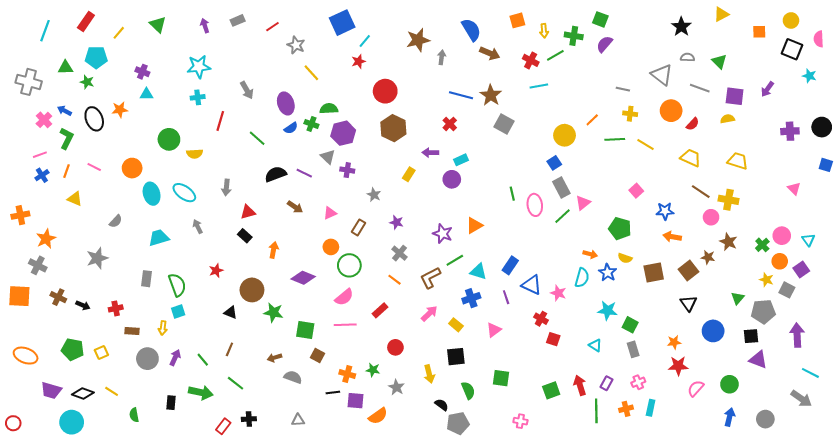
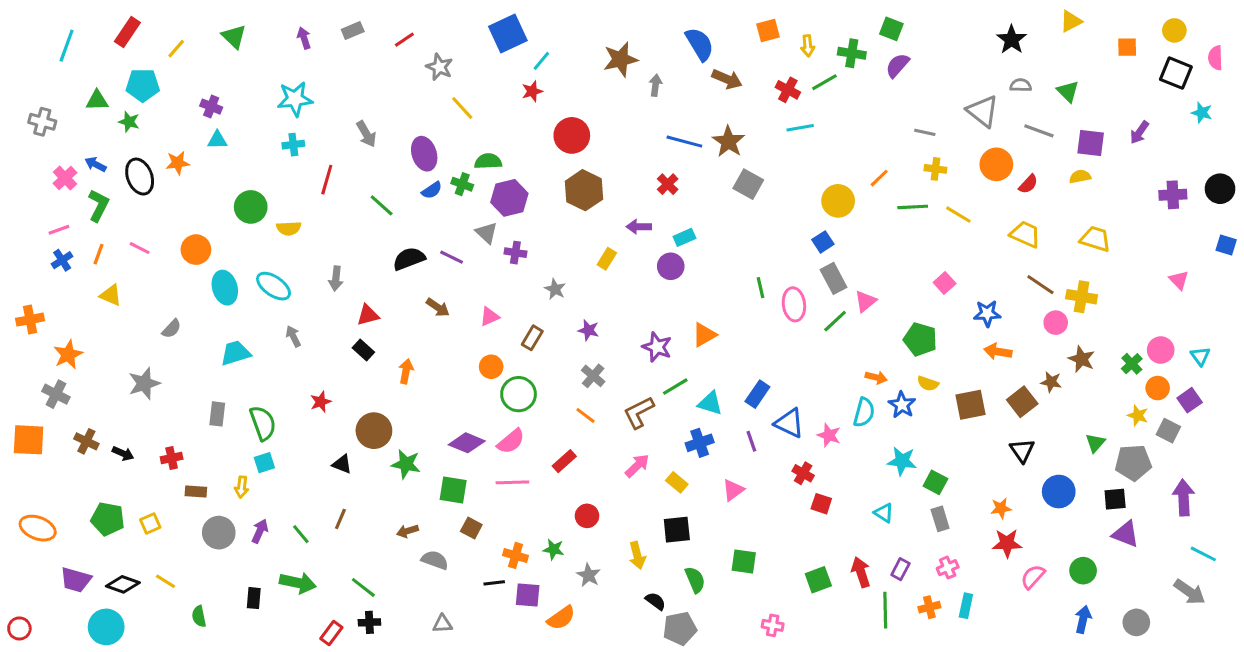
gray cross: (29, 82) -> (42, 122), size x0.7
purple diamond: (303, 278) -> (467, 443), moved
green line: (236, 383) -> (363, 587), moved

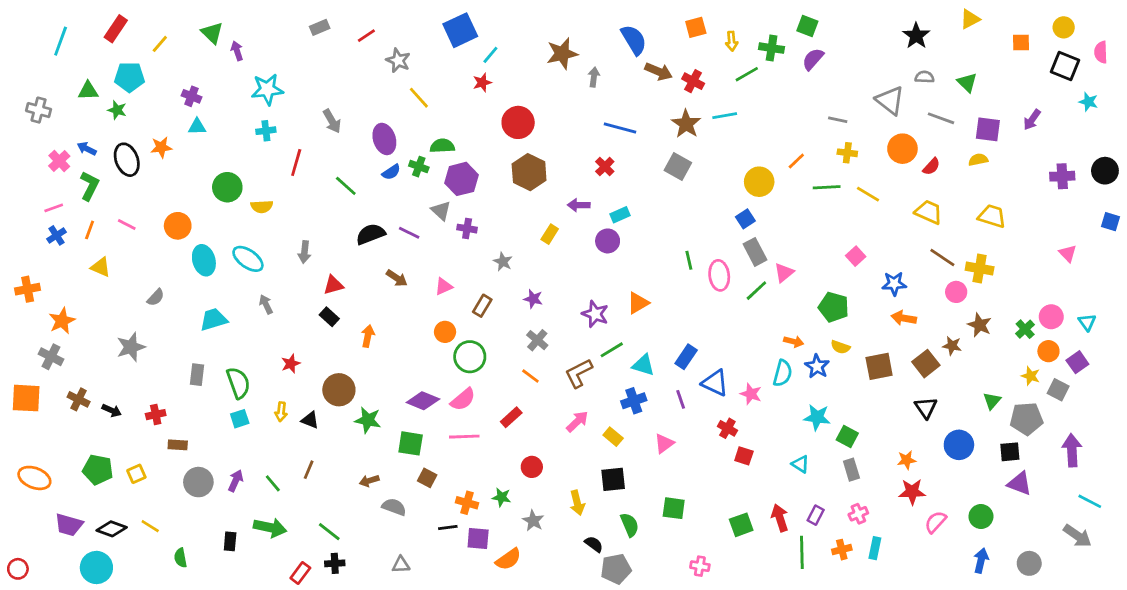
purple arrow: (304, 38) -> (237, 51), moved
red cross: (788, 90) -> (693, 81), moved
brown star: (729, 142) -> (686, 124), moved
yellow arrow: (242, 487) -> (281, 412), moved

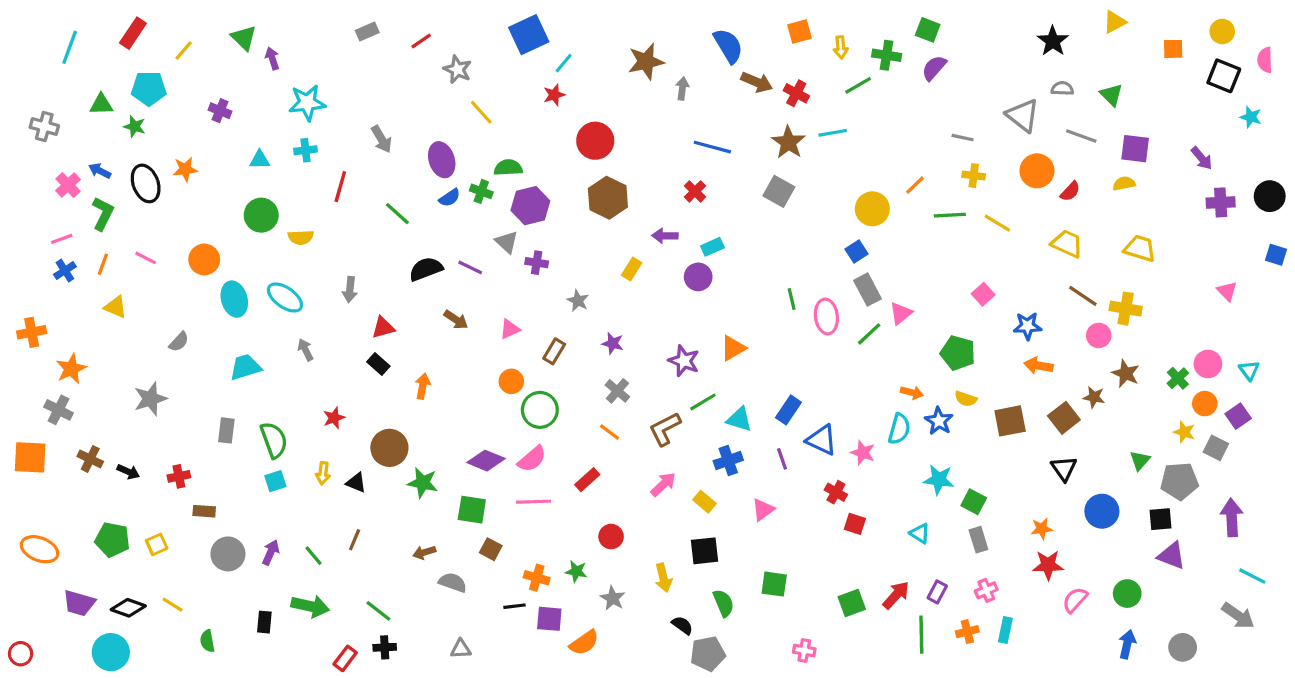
purple arrow: (1032, 120) -> (1202, 158), moved, turned -75
cyan triangle: (197, 127) -> (260, 160), moved
red arrow: (780, 518) -> (896, 595), turned 60

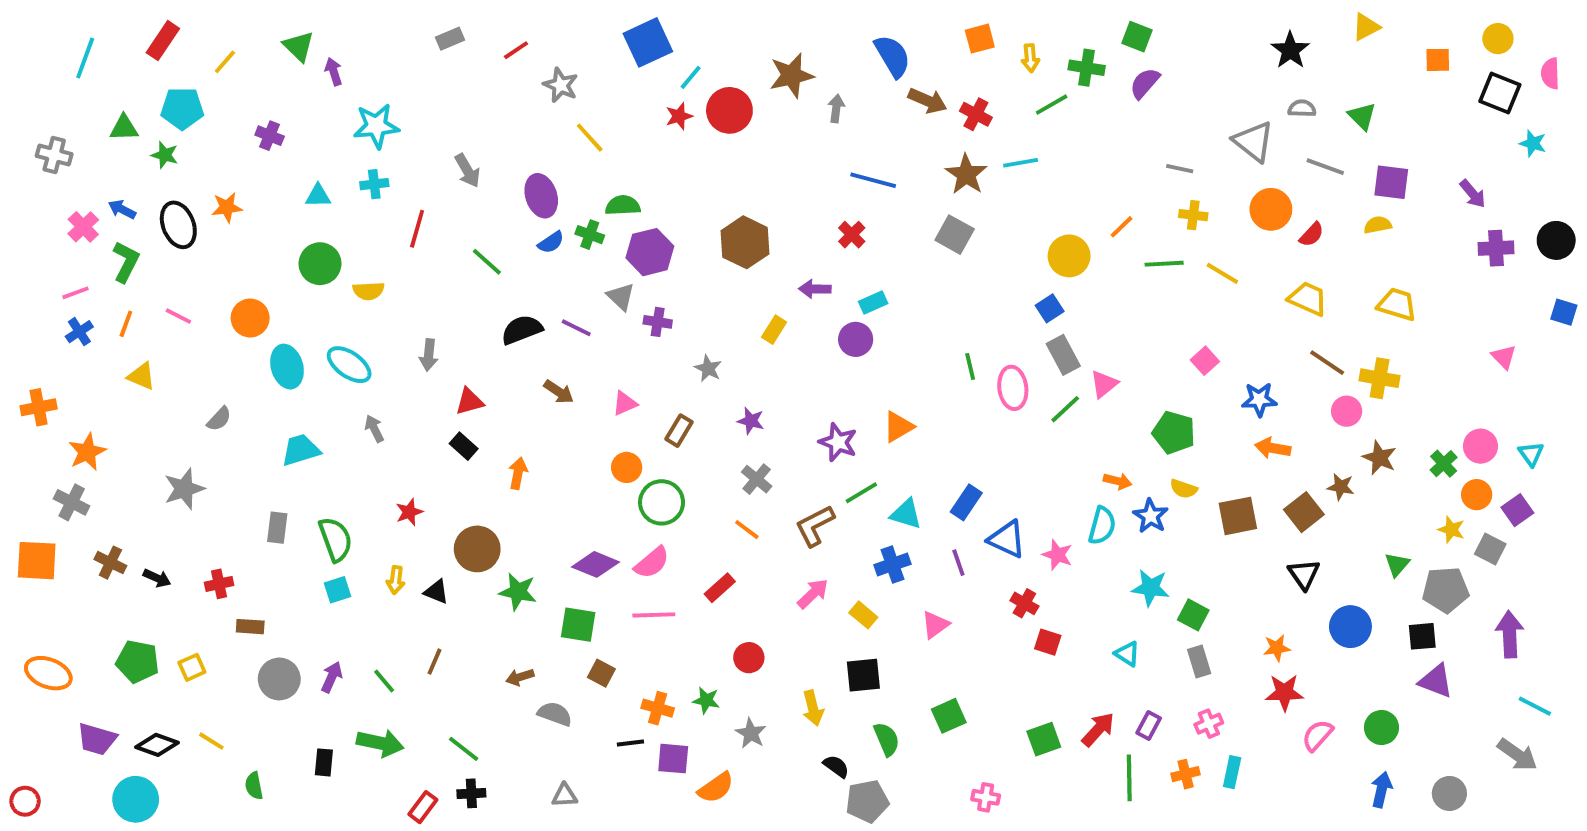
red circle: (595, 141) -> (729, 110), moved
green square: (774, 584) -> (949, 716), turned -32

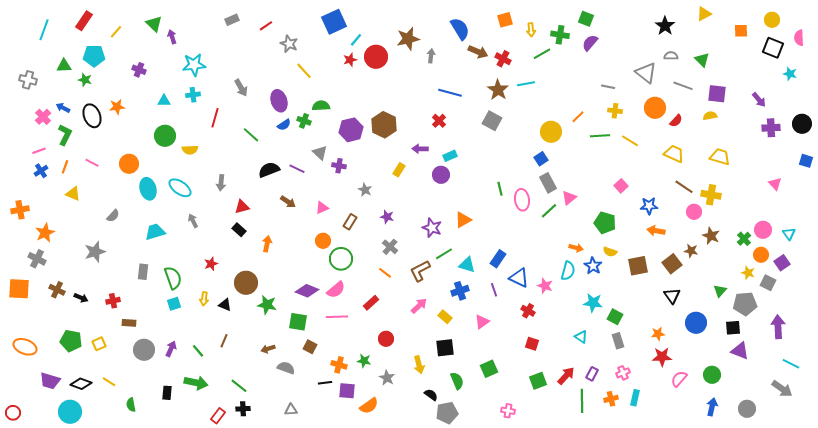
purple hexagon: (650, 252) -> (351, 130), moved
red square: (1048, 642) -> (532, 344), moved

